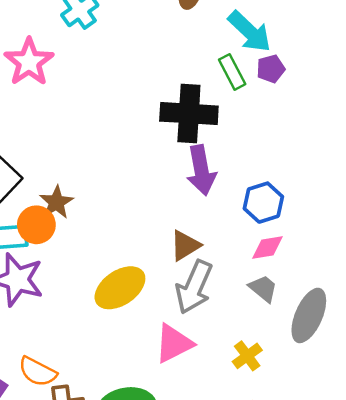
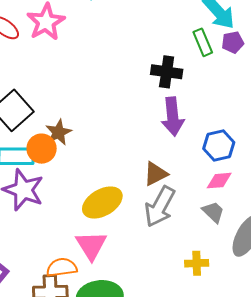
black cross: (189, 114) -> (167, 72), size x0.7
pink triangle: (174, 343) -> (91, 245), moved, turned -40
yellow cross: (247, 356) -> (197, 263), turned 30
orange semicircle: (38, 372) -> (62, 267), moved, turned 140

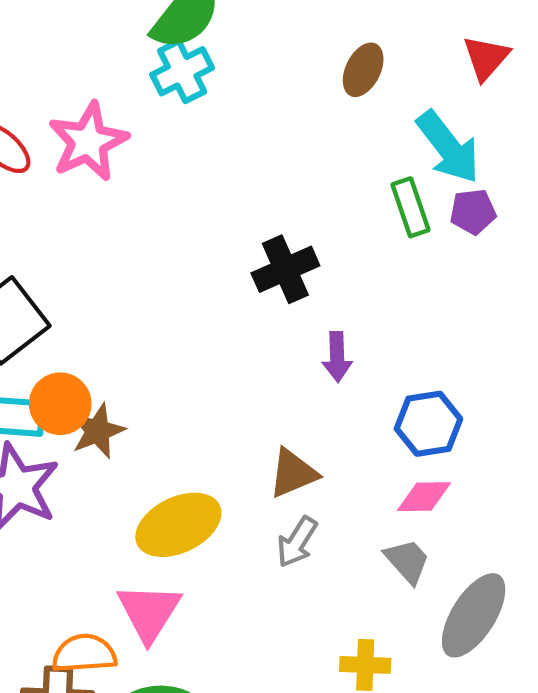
black cross: (167, 72) -> (285, 269), moved, turned -36
purple arrow: (173, 117) -> (337, 357), size x0.6
brown star: (58, 132) -> (98, 431), moved
gray arrow: (160, 207) -> (297, 542), size x0.6

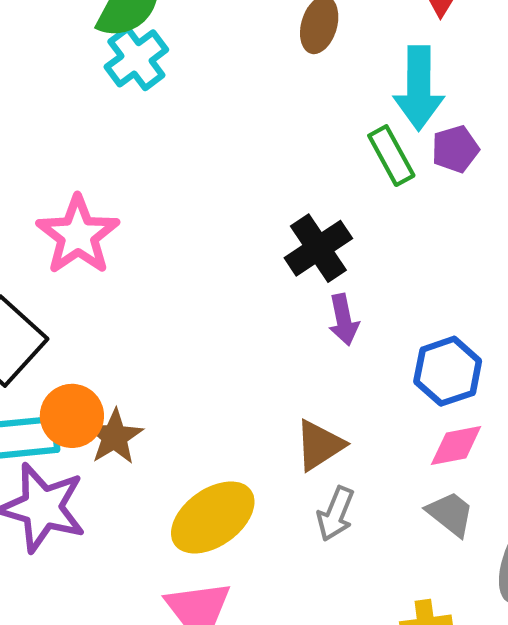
pink star: (88, 142) -> (78, 235), moved
cyan arrow: (448, 147) -> (419, 88), turned 48
black cross: (285, 269) -> (318, 248), moved

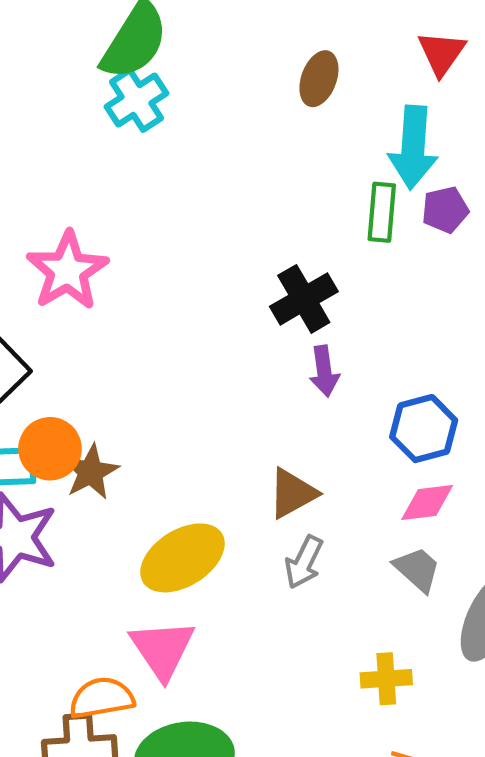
green rectangle: (391, 156) -> (382, 212), turned 30

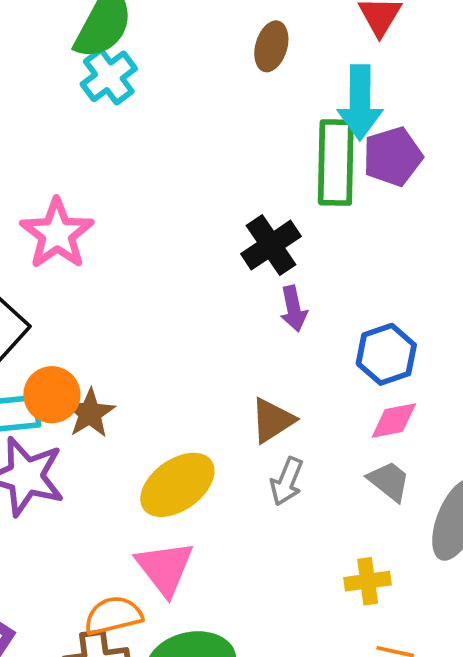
purple pentagon: (445, 210) -> (393, 157), size x1.4
green rectangle: (382, 212) -> (336, 162), size x1.6

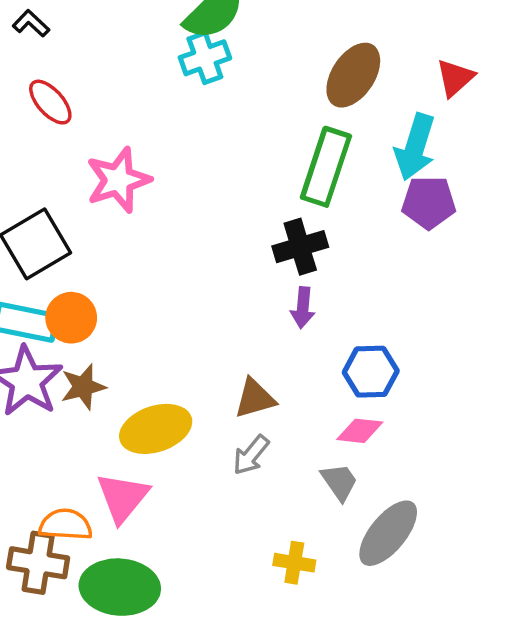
brown ellipse: (271, 46) -> (353, 75), size x1.5
green rectangle: (336, 162) -> (326, 167), moved
brown star: (90, 413) -> (83, 387), moved

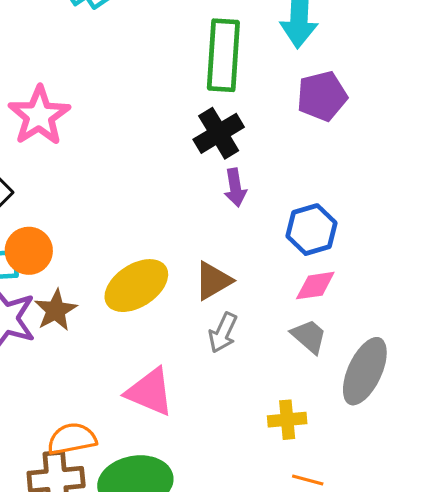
purple pentagon: (429, 202) -> (322, 96), moved
yellow ellipse: (156, 429) -> (136, 286), moved
pink triangle: (123, 497) -> (150, 392), moved, turned -32

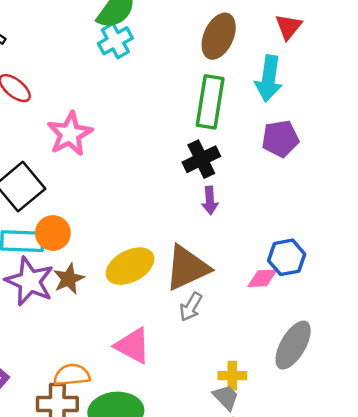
blue hexagon: (311, 230) -> (287, 257), moved
brown triangle: (213, 281) -> (187, 268), size x1.6
gray trapezoid: (309, 336) -> (226, 397), moved

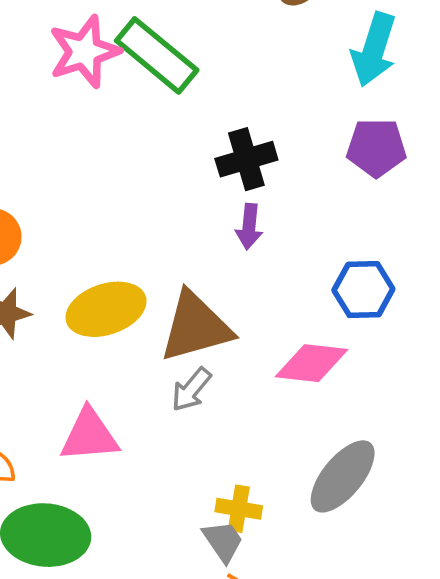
green rectangle: (210, 102) -> (157, 55), moved, turned -69
pink star: (70, 134) -> (84, 52), moved
blue hexagon: (287, 257) -> (363, 290), moved
pink diamond: (262, 278) -> (312, 363), size x1.4
pink triangle: (133, 346) -> (89, 435), turned -42

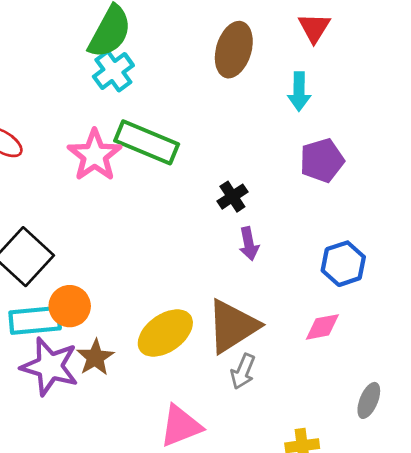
cyan arrow: (374, 50) -> (299, 92), size x0.7
black cross: (246, 159) -> (232, 197), size x0.7
pink diamond: (312, 363) -> (322, 327), size x0.7
gray ellipse: (343, 476) -> (369, 400), size x0.6

